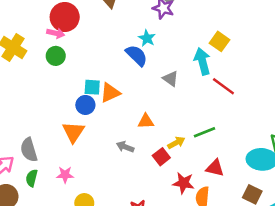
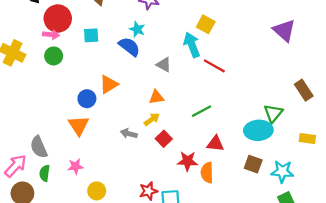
cyan square: (92, 87) -> (91, 35), moved
orange triangle: (146, 121) -> (156, 97), moved
yellow arrow: (176, 143) -> (152, 119), moved

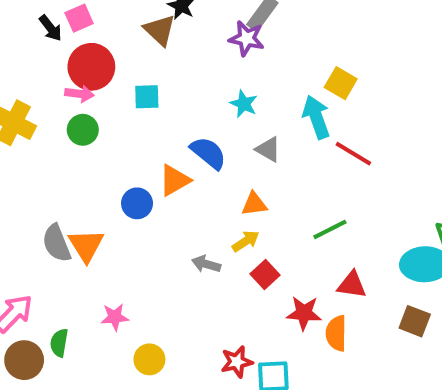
cyan star: (137, 29) -> (244, 104), moved
blue semicircle: (129, 47) -> (208, 153), moved
orange triangle: (79, 125) -> (86, 245), moved
gray semicircle: (39, 147) -> (57, 243), moved
green semicircle: (45, 173) -> (59, 343), moved

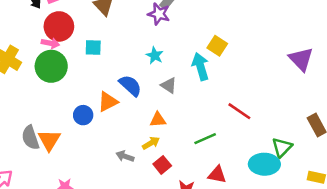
green circle: (83, 130) -> (51, 66), size x1.6
red line: (353, 154) -> (239, 111), moved

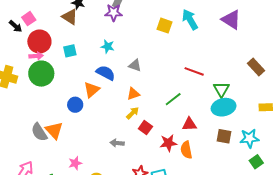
cyan star: (155, 55) -> (108, 46), moved
cyan arrow: (200, 67) -> (190, 20), moved
green triangle: (282, 147) -> (221, 89), moved
gray arrow: (125, 156) -> (117, 143), moved

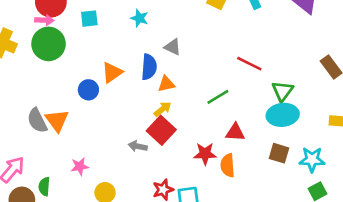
blue semicircle: (106, 73) -> (149, 67), moved, turned 60
red square: (145, 128) -> (161, 130), moved, size x1.5

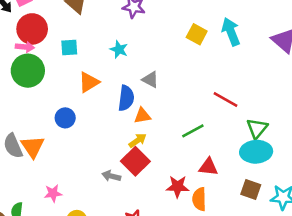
orange triangle: (112, 72) -> (89, 82), moved

